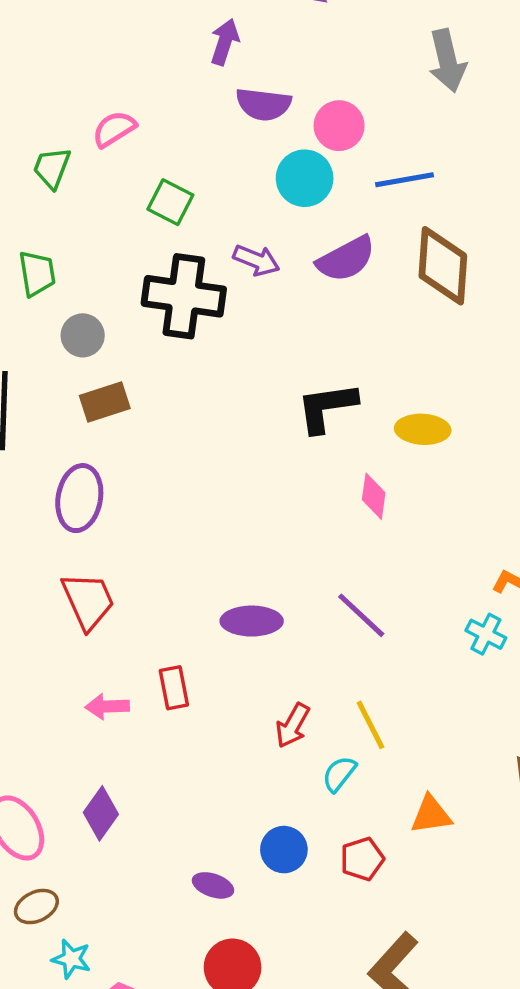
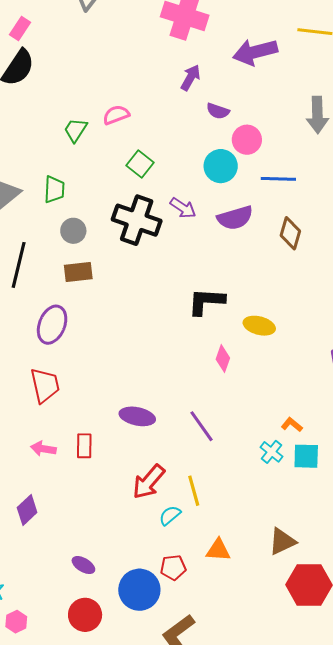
purple semicircle: (263, 104) -> (218, 111), moved, size x0.7
brown diamond: (443, 266) -> (290, 233), size x0.7
red arrow: (293, 726) -> (149, 482), size x1.4
blue circle: (284, 850) -> (139, 590), moved, size x1.5

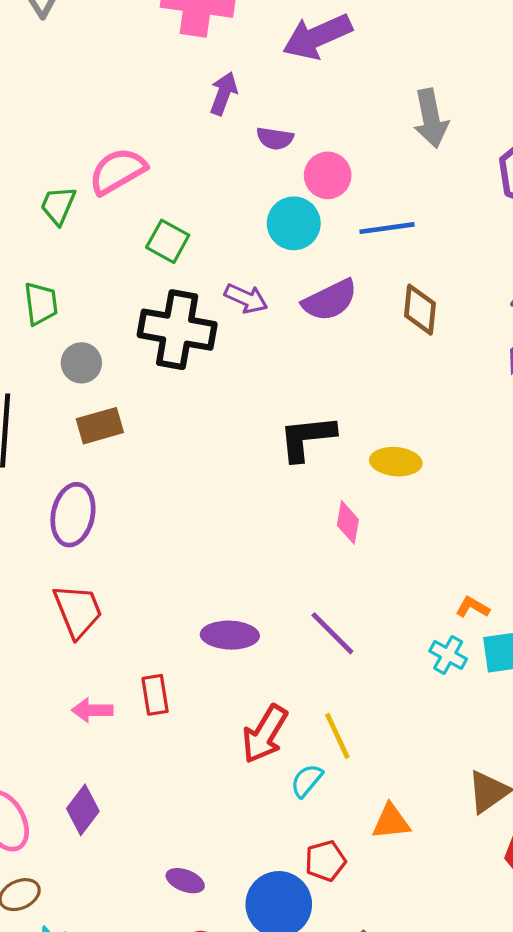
pink semicircle: (116, 115) -> (118, 171), size x1.4

